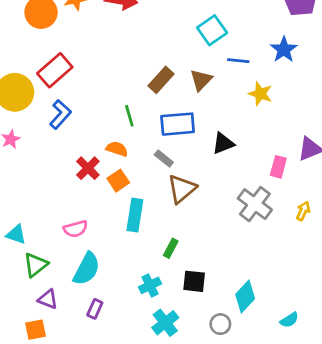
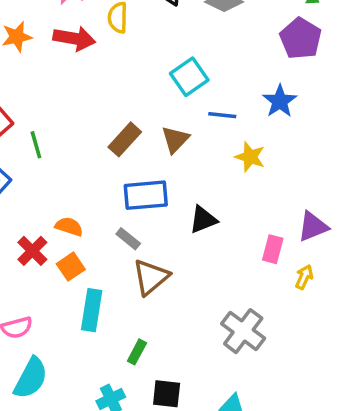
green line: (129, 116) -> (36, 145), moved
gray cross: (255, 204) -> (243, 331), moved
yellow arrow: (303, 211) -> (304, 277), moved

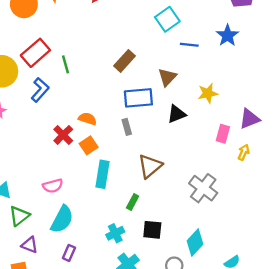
brown triangle: (175, 139) -> (167, 77), moved
yellow star: (250, 157) -> (208, 93), moved, turned -30
gray rectangle: (128, 239) -> (127, 127), turned 35
brown triangle: (151, 277) -> (150, 166), moved

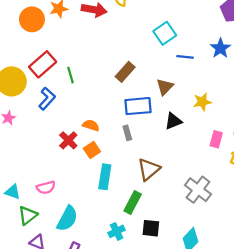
pink semicircle: (53, 186) -> (46, 188), moved
green rectangle: (133, 202) -> (133, 203), size x1.5

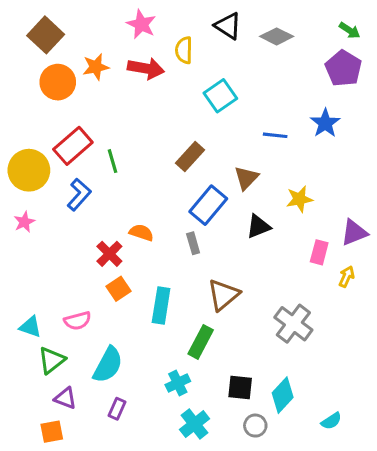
cyan square: (165, 33) -> (220, 96), moved
blue rectangle: (138, 106) -> (208, 205), turned -45
orange square: (92, 150) -> (119, 289), moved
black square: (151, 228) -> (240, 388), moved

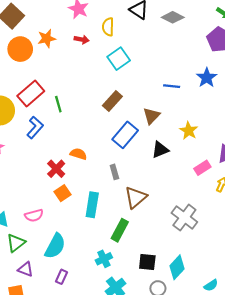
red arrow: (146, 68) -> (82, 40), size x0.6
cyan square: (220, 96) -> (119, 59), moved
yellow star: (299, 199) -> (189, 131), turned -30
gray rectangle: (193, 243) -> (114, 172), moved
pink rectangle: (319, 252) -> (202, 168), turned 42

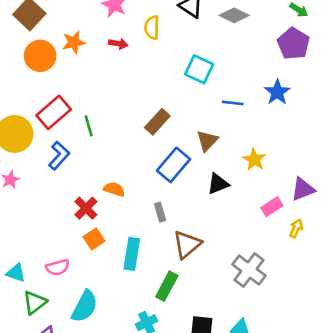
cyan square: (119, 59) -> (199, 69), moved, turned -30

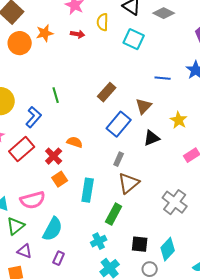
cyan square: (199, 69) -> (134, 39), moved
red rectangle: (54, 112) -> (22, 149), moved
gray rectangle: (160, 212) -> (119, 159), moved, turned 40
pink semicircle: (58, 267) -> (33, 200), size x1.4

